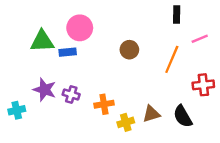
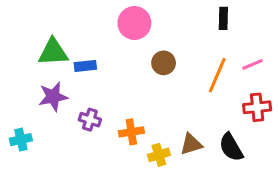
pink circle: (80, 28) -> (134, 23), moved
pink line: (200, 39) -> (253, 64), moved
purple star: (45, 90) -> (53, 97), moved, turned -30

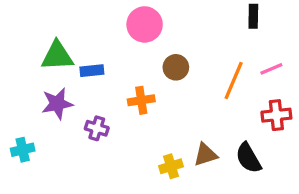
black rectangle: (223, 18) -> (253, 16), moved
orange cross: (131, 132) -> (141, 100), moved

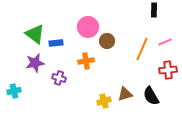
pink circle: (145, 24) -> (88, 27), moved
green triangle: (57, 56) -> (35, 34), turned 40

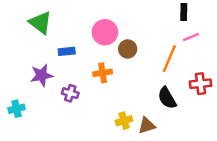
green triangle: (35, 34) -> (40, 23), moved
pink line: (165, 42) -> (191, 37), moved
brown triangle: (125, 94) -> (147, 125), moved
black semicircle: (151, 96) -> (167, 98), moved

